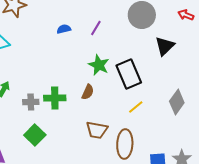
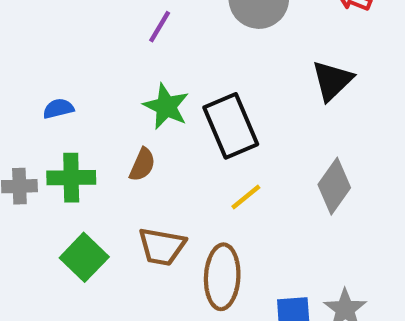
blue semicircle: (64, 29) -> (58, 109), moved
black triangle: (165, 46) -> (332, 81), moved
green square: (35, 135) -> (84, 257), moved

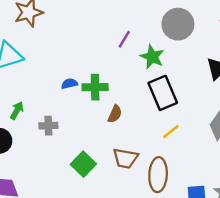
green star: (166, 106) -> (152, 57), moved
green cross: (71, 178) -> (95, 87), moved

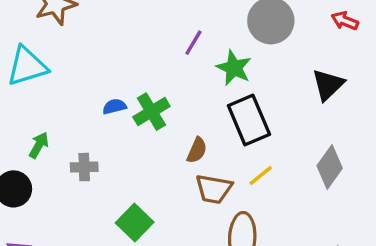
green cross: (95, 87) -> (151, 112), turned -30
brown semicircle: (115, 114) -> (197, 150), moved
brown trapezoid: (125, 158) -> (214, 189), moved

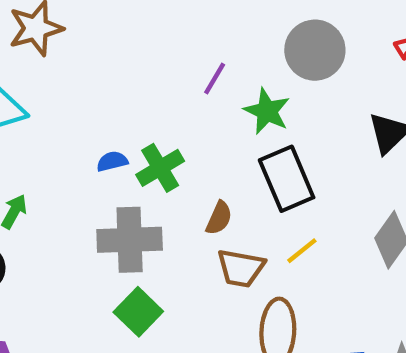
gray cross: (84, 167) -> (130, 240), moved, size x1.8

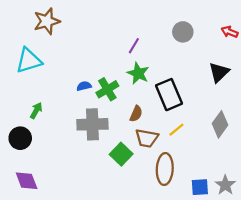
gray circle: (315, 50) -> (183, 32), size x0.7
green star: (267, 111) -> (138, 73), moved
green square: (138, 312) -> (121, 154), moved

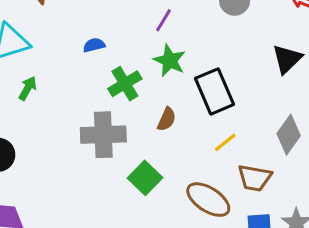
blue semicircle: (84, 86) -> (94, 45), moved
green arrow: (36, 111) -> (28, 88), moved
brown trapezoid: (147, 138) -> (255, 178), moved
brown ellipse: (165, 169) -> (208, 200), turned -60

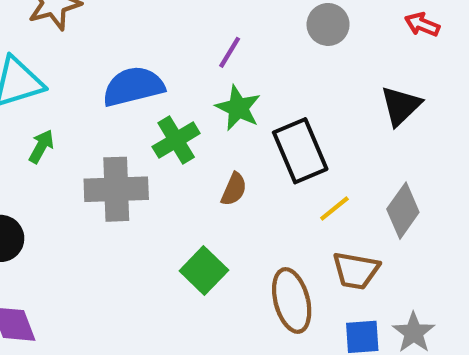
blue semicircle: (94, 45) -> (133, 87), size x2.0
gray cross: (103, 135) -> (116, 189), moved
yellow line: (225, 142) -> (334, 208), moved
brown ellipse: (208, 200) -> (292, 300), turned 42

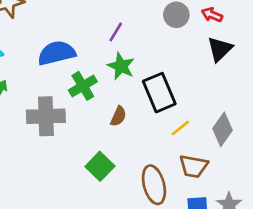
red arrow: (422, 24) -> (212, 15), moved
black triangle: (401, 106) -> (220, 49), moved

